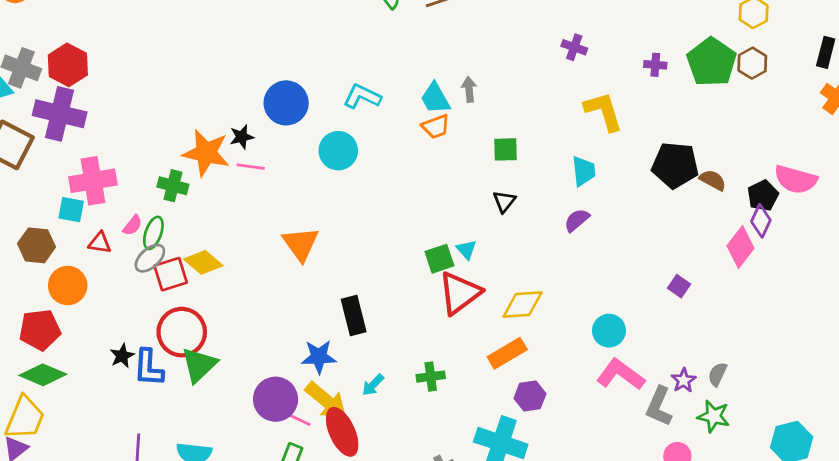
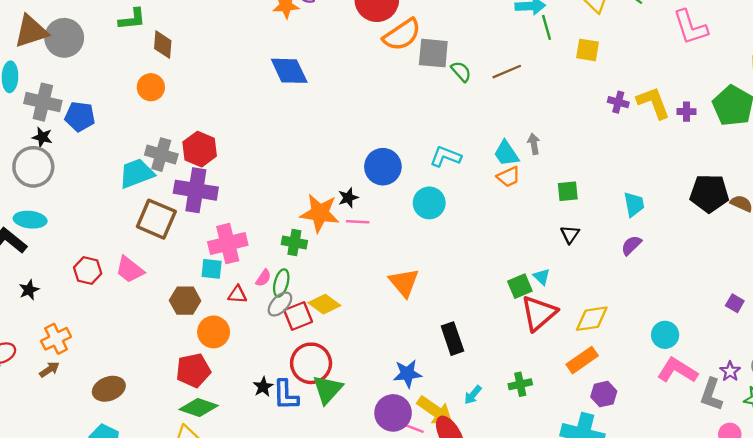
yellow L-shape: (603, 111) -> (653, 103), moved
purple square: (679, 286) -> (735, 303), moved
blue star: (319, 357) -> (407, 374), moved

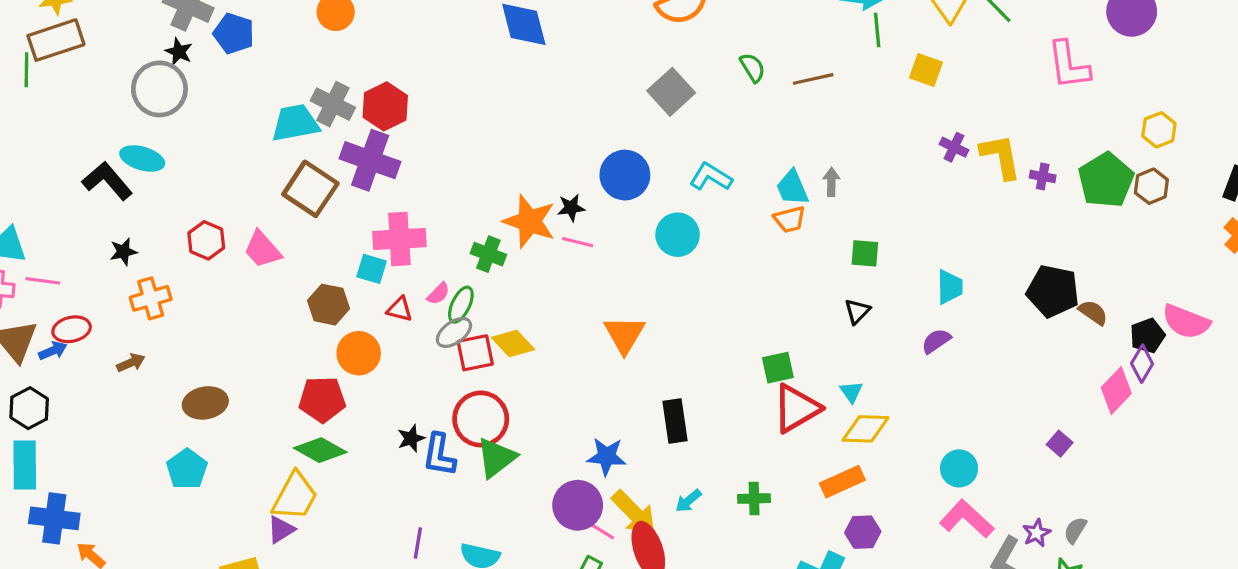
gray square: (433, 53) -> (671, 92), moved, turned 32
cyan triangle: (542, 277) -> (851, 392), moved
orange cross: (56, 339) -> (151, 298), moved

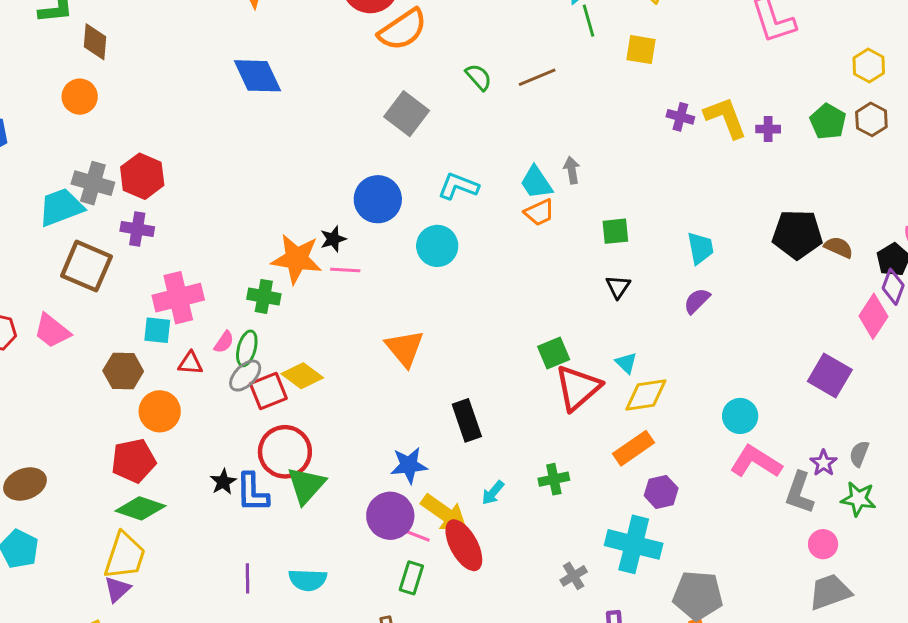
purple cross: (370, 160) -> (137, 229), size x0.6
green pentagon: (1106, 180) -> (828, 122), size x0.7
purple square: (1060, 444) -> (830, 376), size x1.8

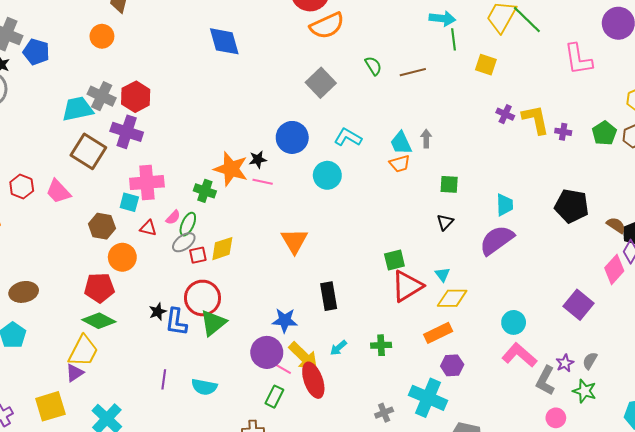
purple cross: (137, 229) -> (127, 132), size x1.4
brown semicircle: (839, 247) -> (616, 225), moved
purple semicircle: (697, 301) -> (497, 240), size x1.8
yellow diamond: (302, 376) -> (222, 249), turned -64
red square: (268, 391) -> (198, 255), size x0.7

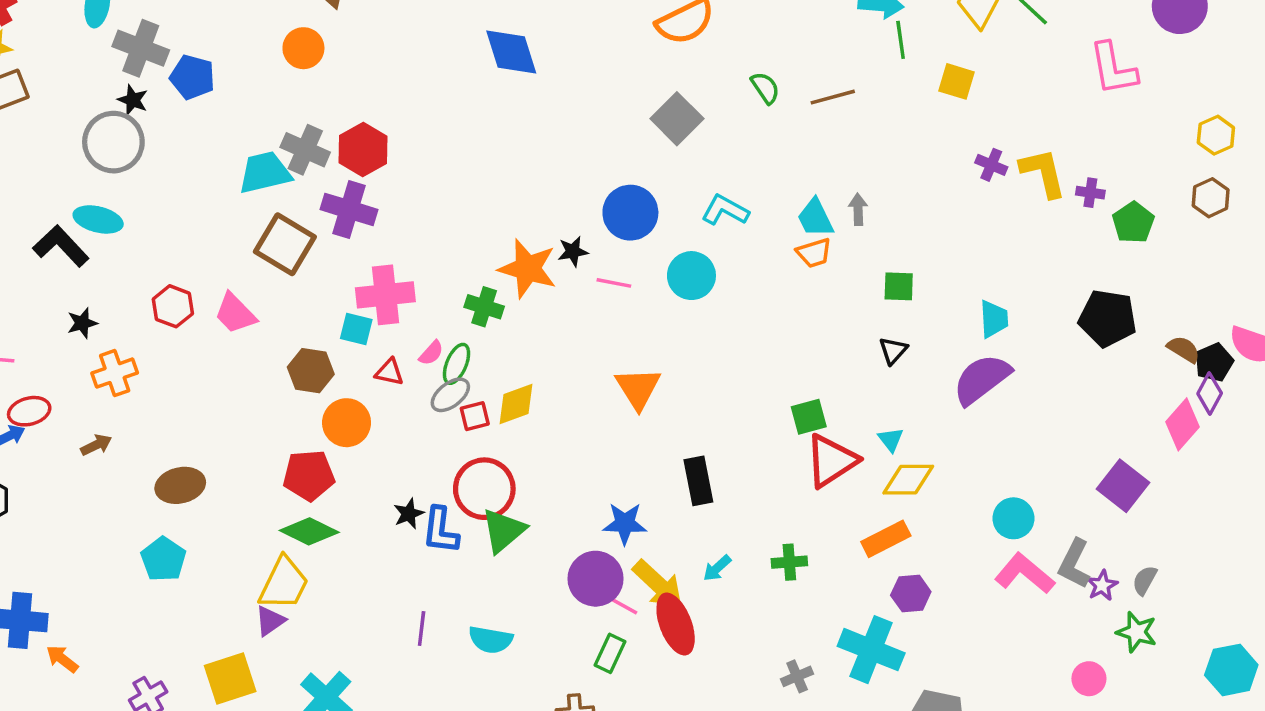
green pentagon: (604, 133) -> (1133, 223), moved
pink line: (263, 182) -> (614, 283), moved
gray L-shape: (545, 381) -> (1074, 564), moved

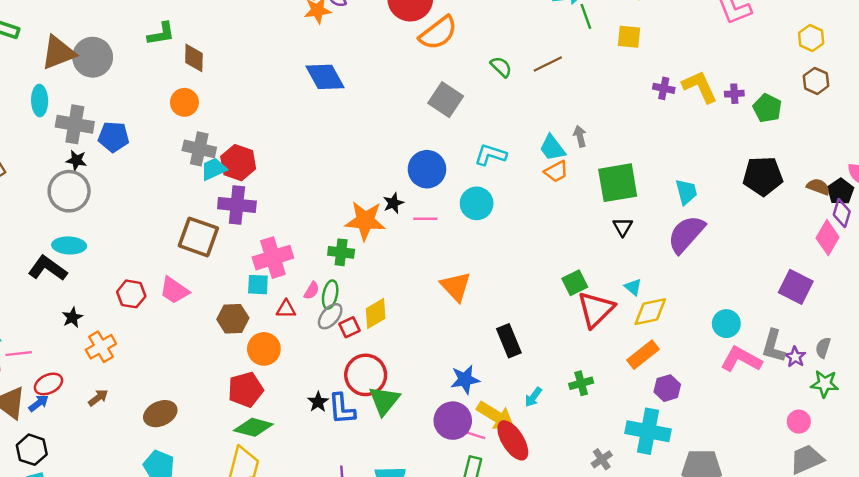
gray cross: (305, 150) -> (199, 149), moved
cyan trapezoid: (265, 173) -> (214, 169), moved, size x0.7
green square: (899, 286) -> (618, 183), size x1.8

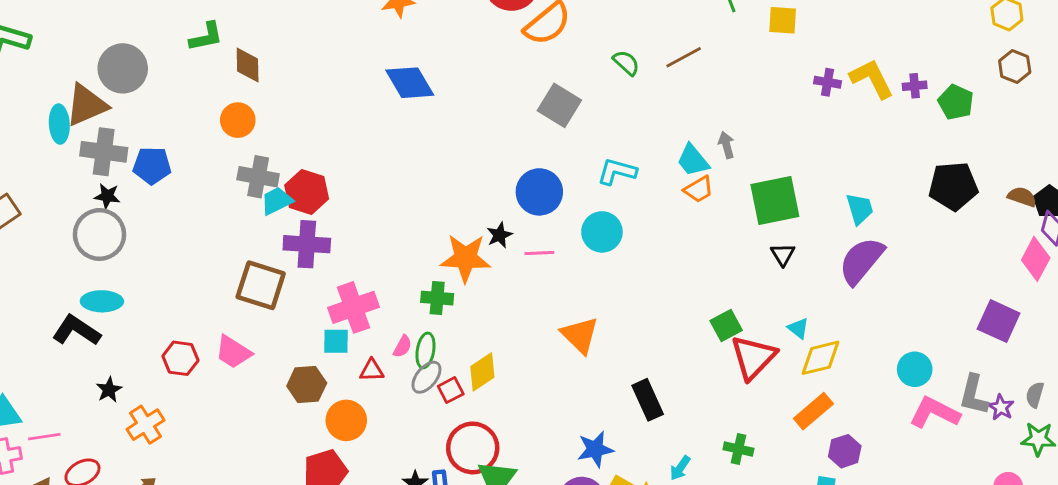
brown triangle: (58, 53) -> (86, 105), moved
green cross: (581, 383) -> (738, 449), turned 30

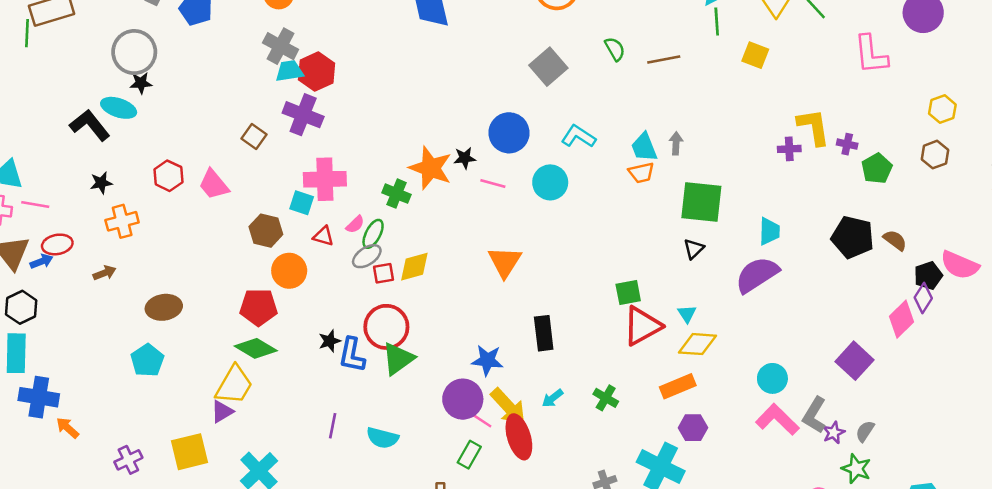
purple cross: (828, 82) -> (789, 149), moved, turned -30
black star: (107, 196) -> (141, 83), moved, turned -30
brown semicircle: (1022, 197) -> (895, 240), moved
brown square: (261, 285) -> (254, 137), size x0.6

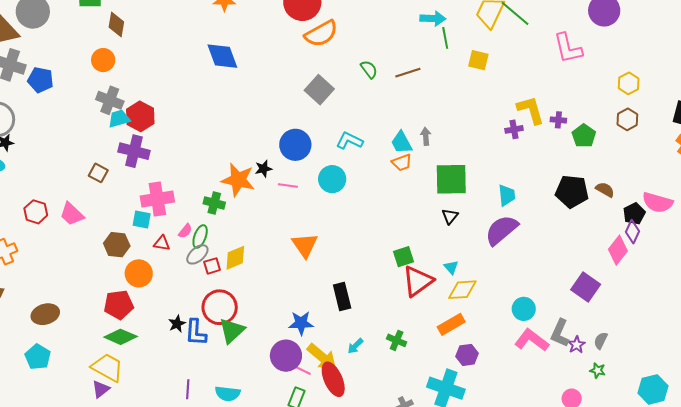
yellow trapezoid: (234, 385) -> (107, 367), turned -84
green star: (856, 469) -> (598, 370), size x0.7

